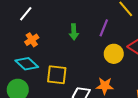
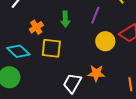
orange cross: (32, 40) -> (36, 27), moved
yellow square: (57, 75) -> (51, 48), moved

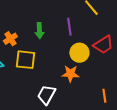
purple line: (95, 15) -> (69, 27), turned -30
orange star: (96, 73) -> (70, 74), moved

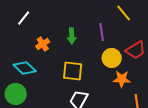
yellow square: (25, 60) -> (73, 71), moved
orange star: (70, 74) -> (122, 79), moved

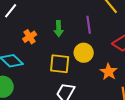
yellow circle: (112, 58) -> (84, 53), moved
orange star: (122, 79) -> (109, 72), turned 30

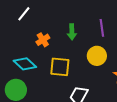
yellow square: (60, 64) -> (60, 67), moved

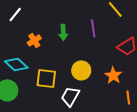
yellow circle: (97, 56) -> (81, 70), moved
yellow square: (60, 67) -> (46, 78), moved

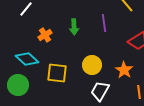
white trapezoid: (70, 96) -> (100, 91), moved

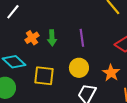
purple line: (104, 23) -> (82, 38), moved
green arrow: (74, 27) -> (52, 38), moved

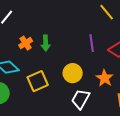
purple line: (82, 38) -> (92, 43), moved
yellow square: (44, 76) -> (38, 81), turned -30

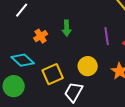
green arrow: (46, 43) -> (67, 28), moved
white trapezoid: (81, 99) -> (74, 92), moved

